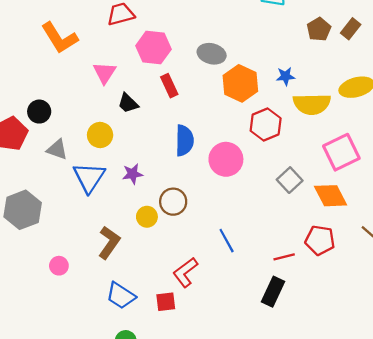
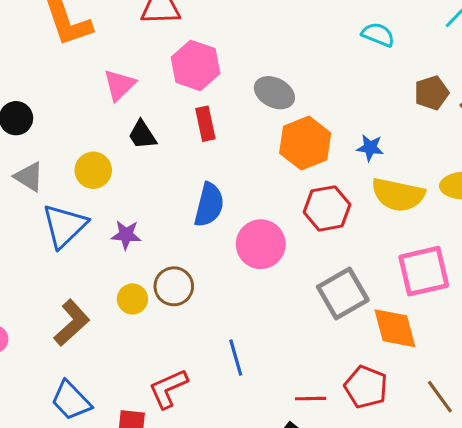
gray square: (290, 180) -> (343, 293), size x1.4

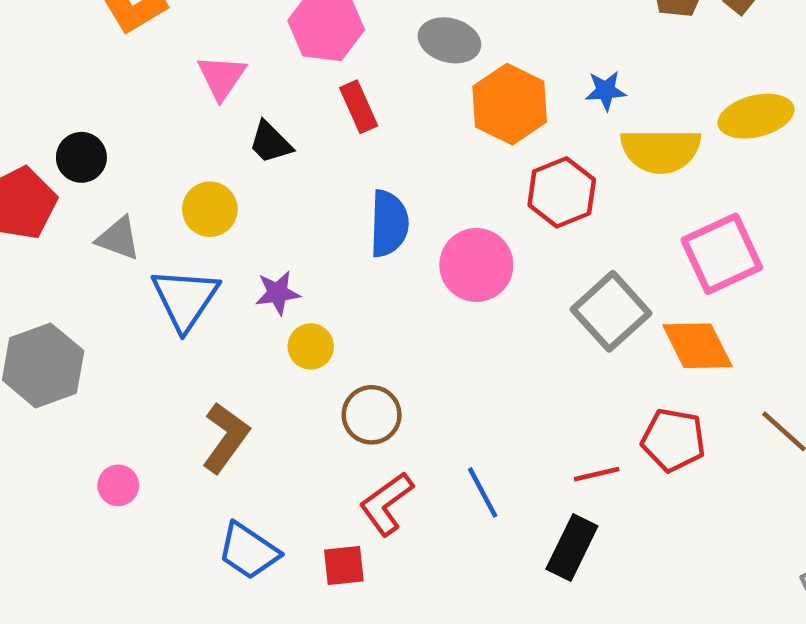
brown circle: (174, 286) -> (372, 415), moved
yellow circle: (132, 299) -> (311, 346), moved
blue line: (236, 358) -> (483, 492), moved

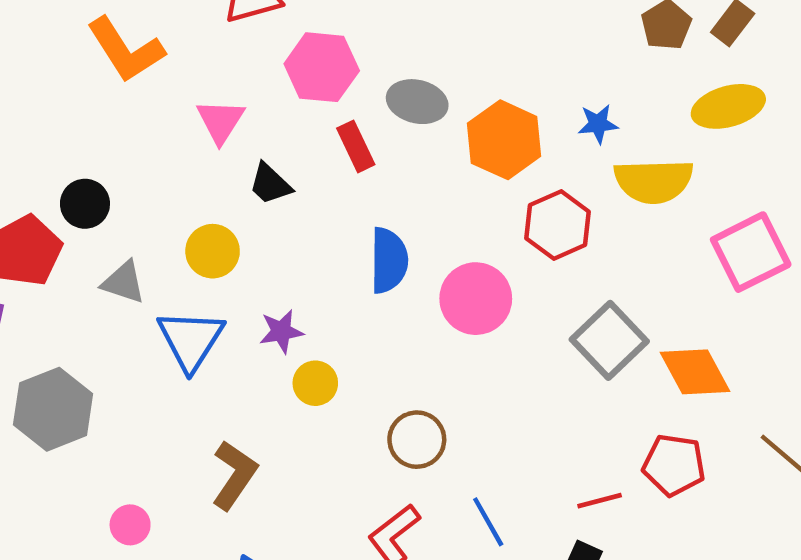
gray ellipse: (449, 40) -> (417, 102), moved
yellow ellipse: (756, 116) -> (728, 106), moved
pink square: (722, 254) -> (751, 252), moved
brown circle: (372, 415) -> (417, 440), moved

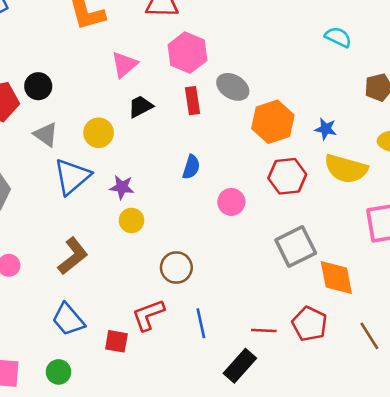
black trapezoid: (270, 184) -> (141, 106), turned 92
blue semicircle: (389, 260) -> (191, 167), size x0.7
pink circle: (476, 299) -> (231, 202), size x0.7

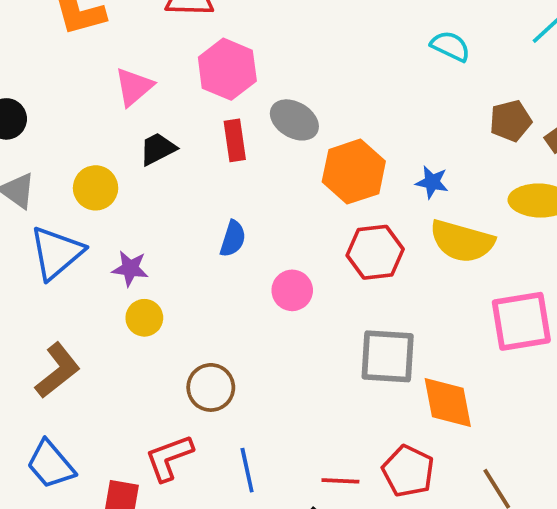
gray square: (296, 246) -> (388, 356), turned 30

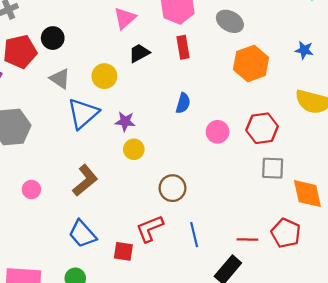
gray ellipse: (294, 120) -> (230, 21), moved
blue star: (432, 182) -> (304, 50), moved
red hexagon: (375, 252) -> (262, 128), moved
gray square: (388, 356) -> (273, 168), size x0.7

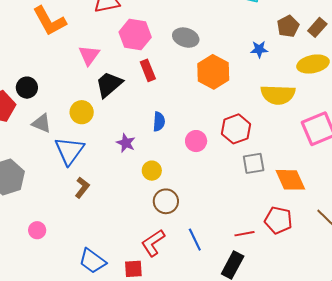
black trapezoid: (139, 53) -> (109, 84), size x1.4
purple star: (125, 121) -> (126, 143), moved, turned 30
yellow circle: (134, 149) -> (152, 171), moved
brown L-shape: (85, 180) -> (82, 188), moved, size x0.7

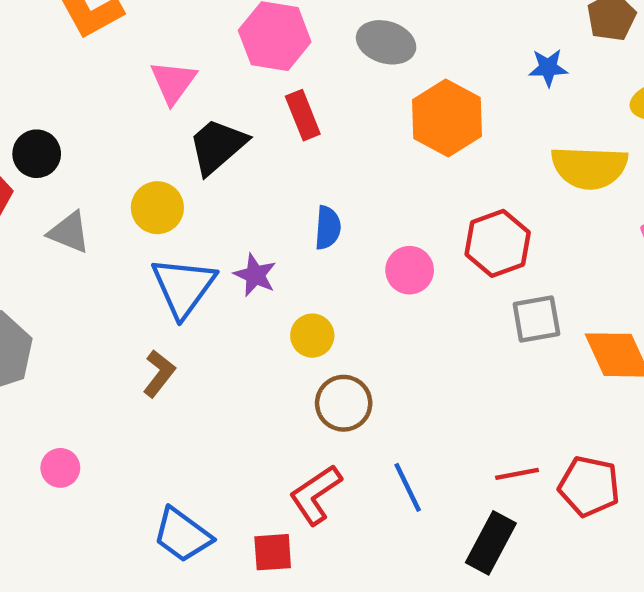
blue triangle: (69, 151) -> (183, 287), moved
red pentagon: (278, 220) -> (589, 486), moved

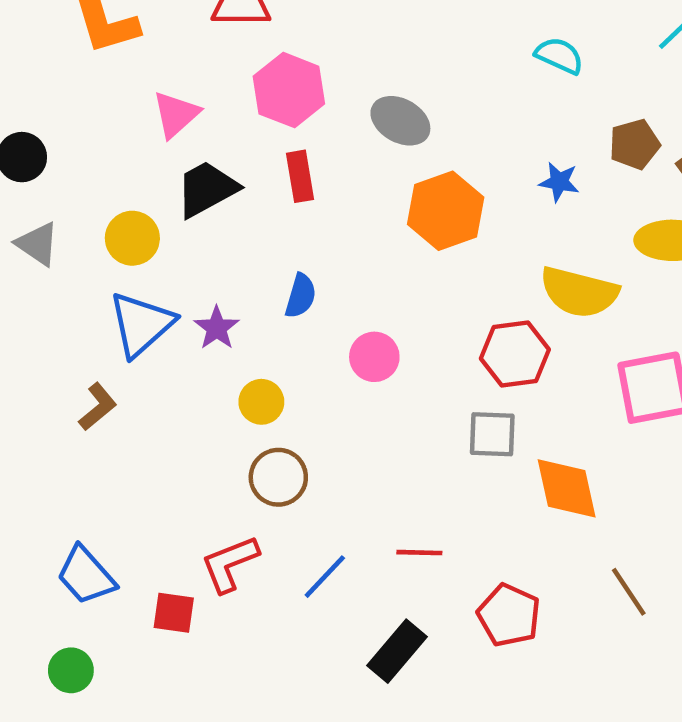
red hexagon: (498, 243) -> (515, 354), moved
red line: (517, 474) -> (419, 553), moved
blue line: (408, 487) -> (325, 577), turned 57

